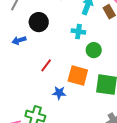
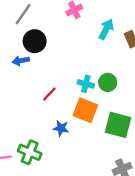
black circle: (39, 22) -> (35, 41), moved
cyan cross: (78, 32) -> (86, 84), moved

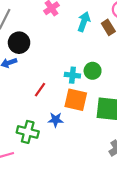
green cross: (30, 152) -> (28, 132), moved

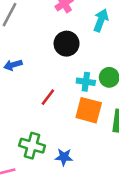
black circle: (19, 43) -> (67, 44), moved
blue star: (56, 120) -> (64, 157), moved

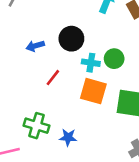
black circle: (67, 44) -> (71, 39), moved
blue arrow: (13, 65) -> (35, 46), moved

